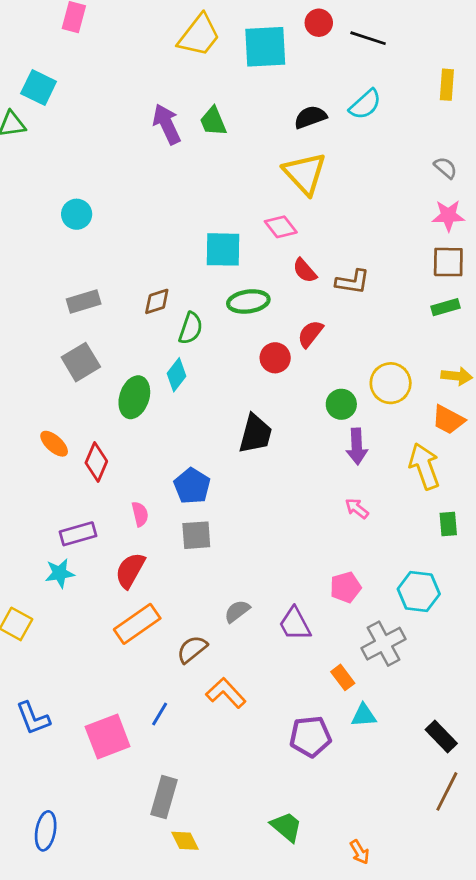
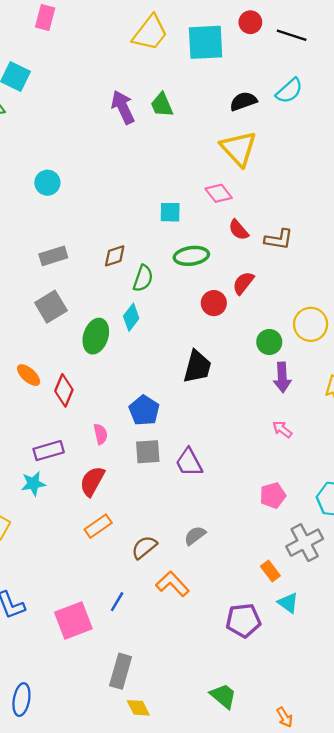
cyan square: (223, 249) -> (170, 212), size x0.7
gray semicircle: (237, 611) -> (195, 536), moved
orange rectangle: (137, 624) -> (98, 526), size x0.7
purple trapezoid: (295, 624) -> (189, 462), moved
cyan triangle: (364, 715) -> (288, 603), turned 40

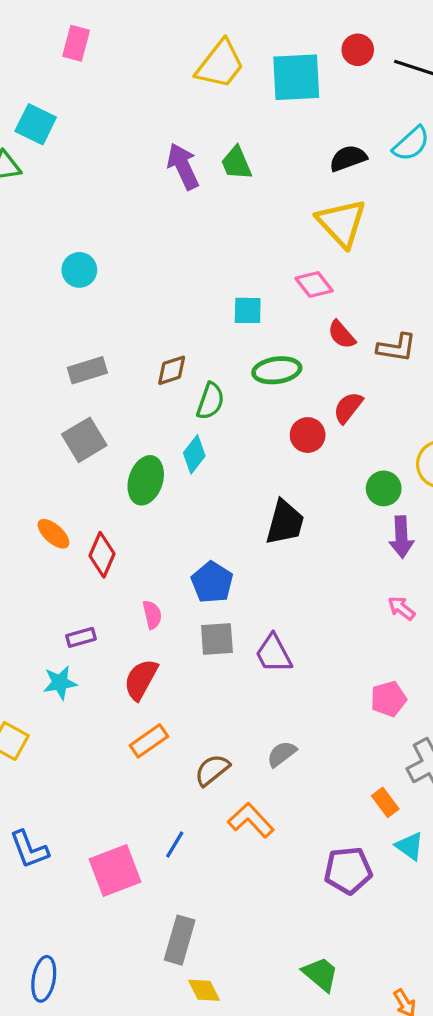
purple rectangle: (49, 451) -> (81, 637), size x0.7

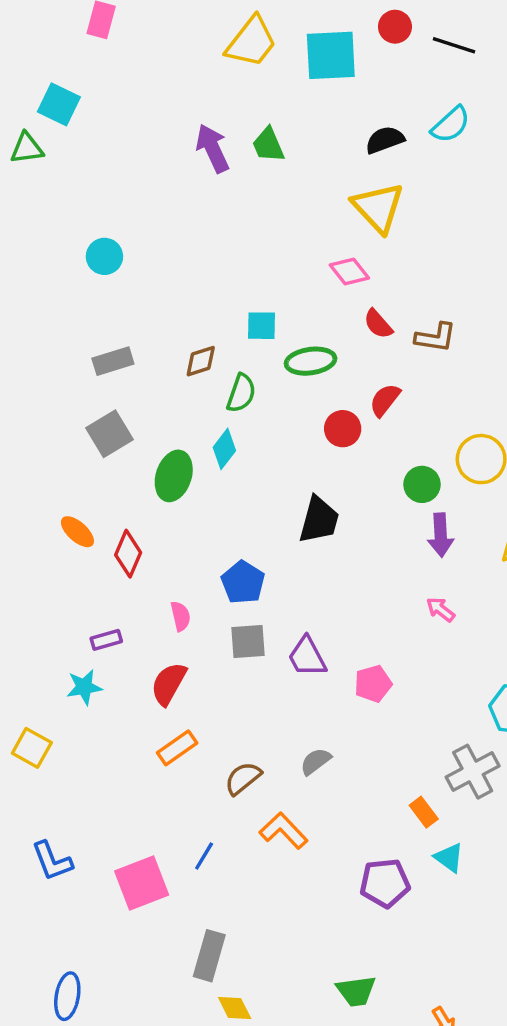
cyan square: (248, 310) -> (262, 326), moved
pink pentagon: (389, 699) -> (373, 684), moved
green trapezoid: (321, 974) -> (356, 991), turned 132

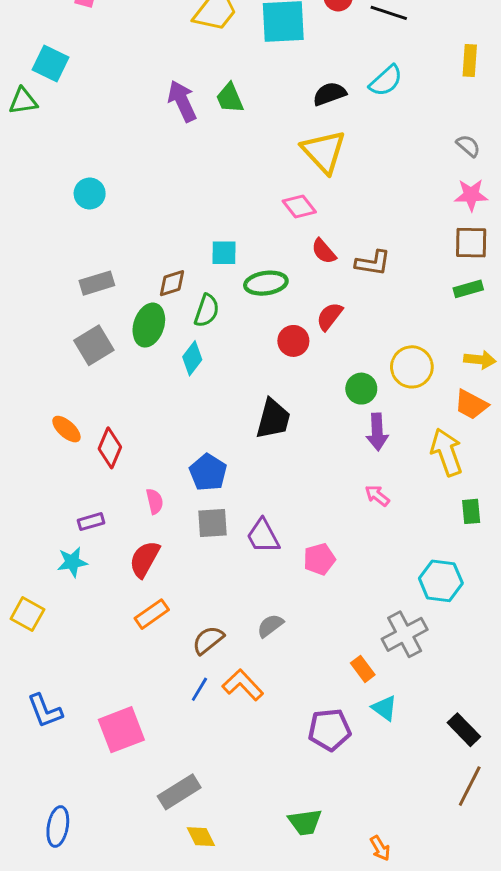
green ellipse: (174, 476) -> (149, 325), moved
blue line: (204, 856) -> (199, 689), moved
gray rectangle: (209, 956) -> (179, 792), turned 42

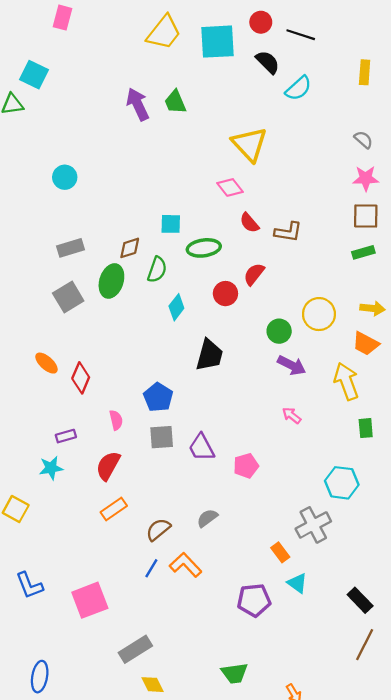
black semicircle: (330, 94) -> (268, 62), moved, turned 65
cyan diamond: (192, 358) -> (176, 307), moved
purple arrow: (377, 432) -> (292, 365), turned -60

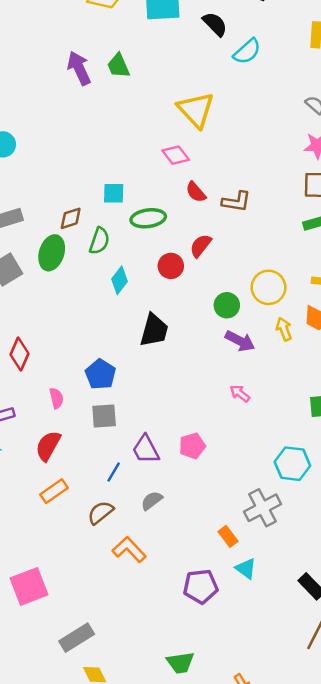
yellow arrow: (346, 381) -> (284, 329), moved, size x0.6
purple trapezoid: (202, 447) -> (146, 449), moved
blue line: (151, 568) -> (114, 472), moved

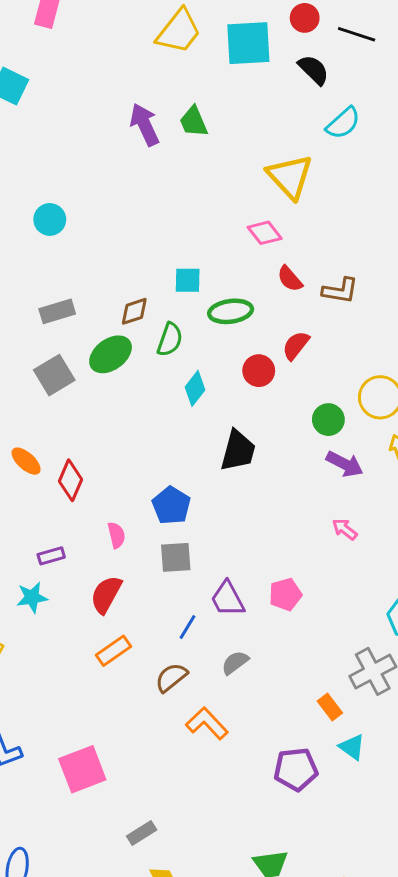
cyan semicircle: (247, 51) -> (343, 123), moved
green ellipse: (52, 253) -> (111, 354), turned 36
gray rectangle: (77, 638) -> (142, 833), size x0.7

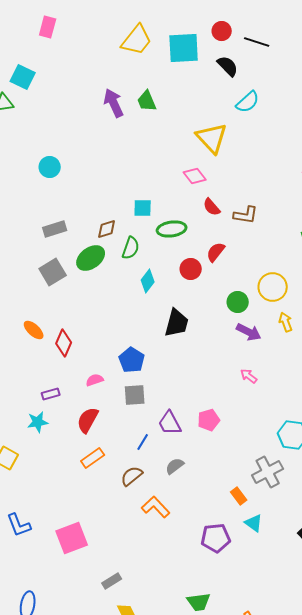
pink semicircle: (116, 535) -> (95, 380), turned -96

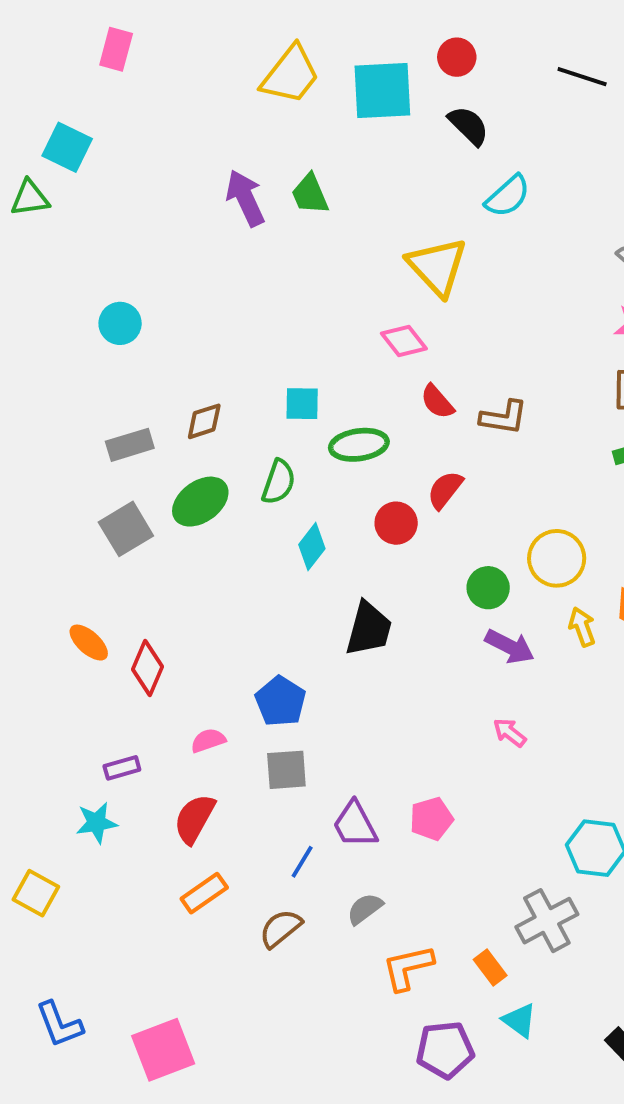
black line: (257, 42) -> (582, 77), moved
brown diamond: (107, 229) -> (204, 421), moved
orange L-shape: (156, 507) -> (408, 968), moved, turned -60

